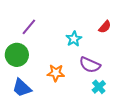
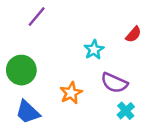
purple line: (29, 27) -> (37, 17), moved
orange star: (56, 73) -> (71, 93), turned -30

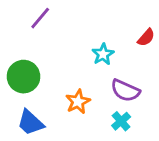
cyan cross: (126, 111) -> (121, 121), moved

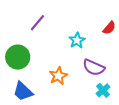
purple line: (40, 18) -> (37, 23), moved
cyan cross: (121, 121) -> (103, 90), moved

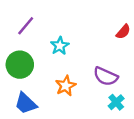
purple line: (37, 23) -> (26, 26), moved
cyan star: (77, 40) -> (60, 46), moved

